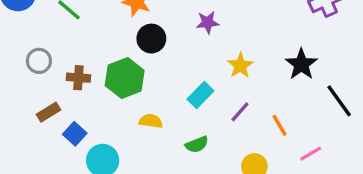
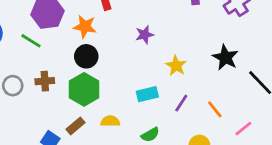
black circle: (151, 39) -> (86, 56), moved
brown cross: (78, 78) -> (45, 81), moved
cyan rectangle: (200, 95) -> (147, 94), turned 40
brown rectangle: (48, 112) -> (75, 126), moved

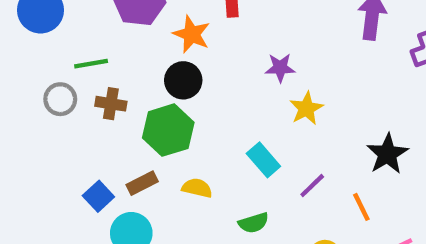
green line: (31, 41) -> (91, 64), moved, turned -55
black star: (225, 57) -> (387, 154), moved
yellow star: (176, 66) -> (306, 108), moved
cyan rectangle: (147, 94) -> (263, 160), turned 50

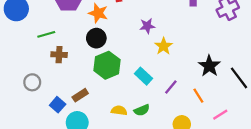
gray circle: (60, 99) -> (32, 82), moved
green hexagon: (168, 130) -> (107, 65), moved
yellow semicircle: (197, 188) -> (119, 111), moved

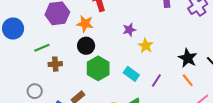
orange line: (198, 96) -> (188, 80), moved

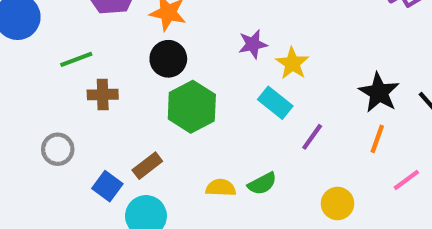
purple star: (129, 30) -> (253, 44), moved
cyan rectangle: (131, 74) -> (275, 103), moved
orange line: (188, 80) -> (377, 139), turned 56

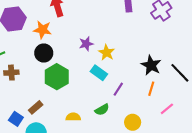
green semicircle: (262, 184) -> (102, 110), moved

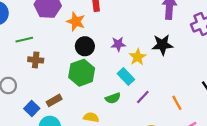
black circle: (44, 53) -> (85, 46), moved
black star: (151, 65) -> (162, 45), moved, turned 30
orange line: (151, 89) -> (177, 103), turned -56
green semicircle: (102, 110) -> (113, 98), moved

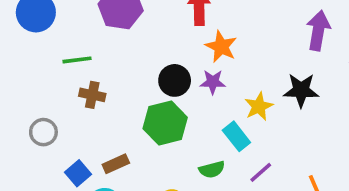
orange star: (76, 22) -> (221, 47), moved
purple star: (118, 44) -> (213, 82), moved

